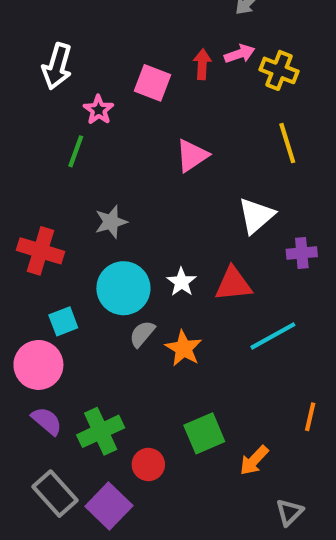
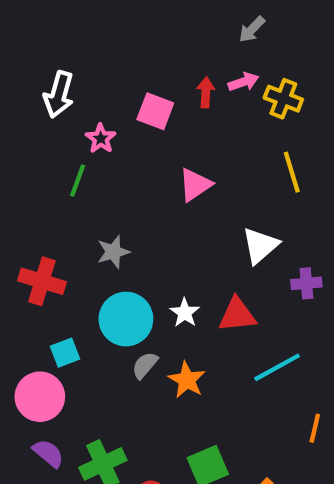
orange line: (310, 417) -> (315, 428), moved

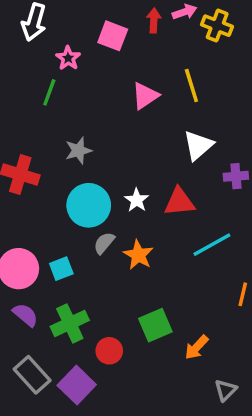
yellow line: (292, 172) -> (191, 85), moved
cyan square: (65, 353) -> (61, 269), moved

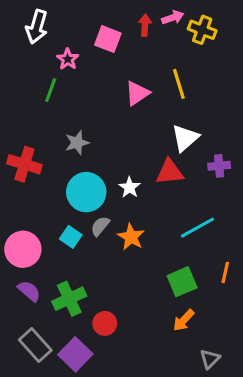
red triangle: (179, 202) -> (170, 172), moved
cyan square: (61, 269) -> (71, 237), moved, turned -35
green square: (155, 325) -> (182, 282), moved

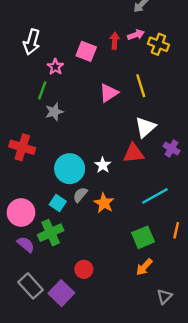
gray star: (77, 143) -> (54, 112), moved
purple cross: (219, 166) -> (171, 149), turned 35
green cross: (69, 299) -> (51, 233), moved

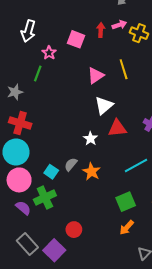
gray star: (54, 112) -> (15, 92), moved
white triangle: (145, 127) -> (104, 105), moved
cyan circle: (70, 169) -> (16, 152), moved

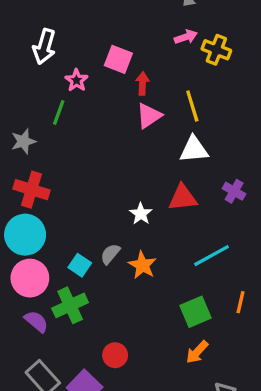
red arrow: (101, 30) -> (142, 84), moved
white triangle: (104, 105) -> (194, 149), moved, turned 36

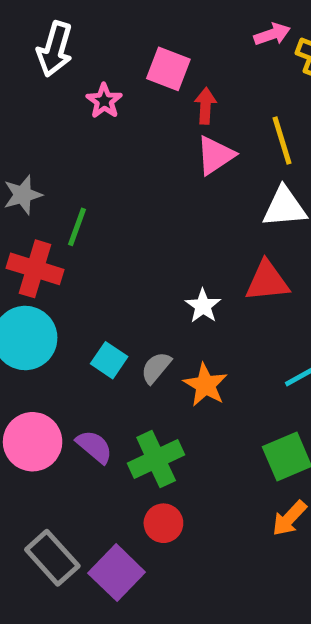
green line: (59, 112) -> (77, 227), moved
cyan square: (80, 265) -> (109, 360), moved
pink circle: (30, 278) -> (33, 442), moved
green cross: (70, 305) -> (156, 459), moved
purple semicircle: (36, 321) -> (94, 447), moved

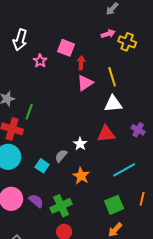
gray semicircle: (156, 368) -> (61, 156), moved

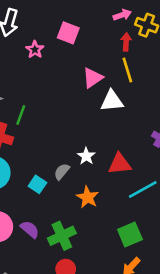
red arrow: (81, 63) -> (126, 42), moved
white triangle: (113, 104) -> (112, 101), moved
red triangle: (106, 134) -> (120, 164), moved

